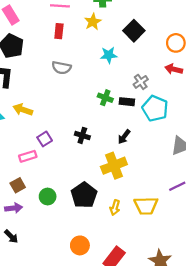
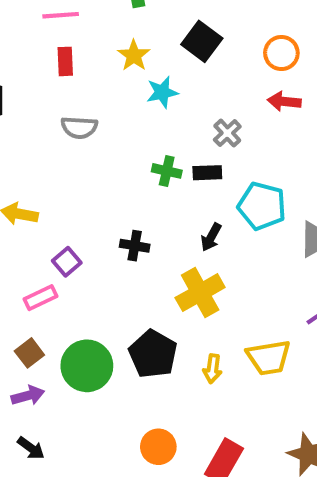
yellow star: (93, 22) -> (134, 55), moved
cyan pentagon: (155, 108) -> (262, 206), moved
green circle: (48, 197) -> (87, 366), size x1.6

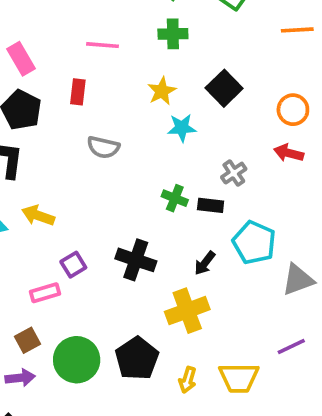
red rectangle: (65, 61) -> (78, 92), moved
black cross: (135, 246) -> (136, 260), size x1.5

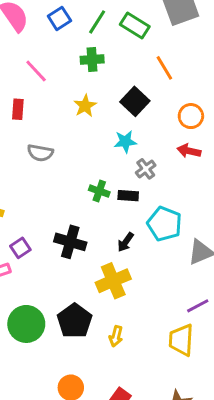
orange line: (297, 30) -> (164, 68), moved, turned 65
pink line: (103, 45) -> (36, 71), turned 45
cyan star: (182, 128) -> (125, 142), moved
yellow trapezoid: (239, 378) -> (181, 340), moved, turned 96

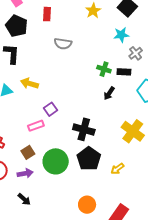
black cross: (70, 242) -> (84, 129), moved
black arrow: (126, 242) -> (109, 93), moved
yellow cross: (113, 281) -> (133, 131), moved, turned -30
yellow arrow: (116, 336) -> (117, 169), turned 40

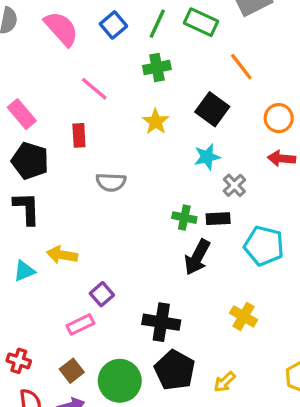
black arrow: (109, 93) -> (197, 257), size x1.5
yellow cross: (133, 131) -> (244, 316), size x0.7

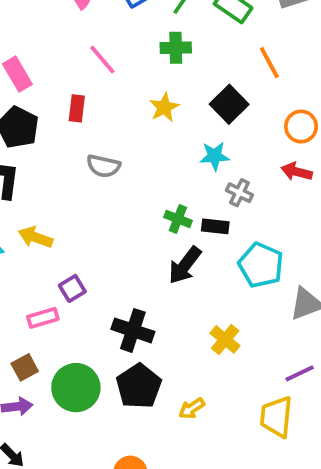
gray cross: (234, 185) -> (239, 193), turned -30

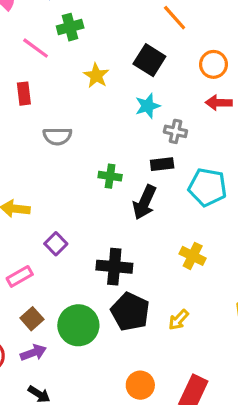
green cross: (176, 48) -> (70, 27), moved
green cross: (178, 219) -> (110, 176), moved
pink rectangle: (43, 318) -> (20, 276), moved

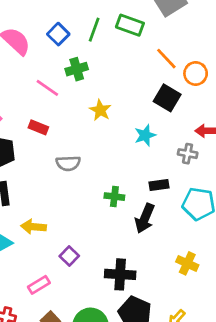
black square: (149, 60) -> (167, 98), moved
orange circle: (213, 64) -> (196, 74), moved
red rectangle: (24, 94) -> (38, 127), turned -60
gray cross: (175, 131) -> (188, 154), moved

